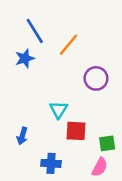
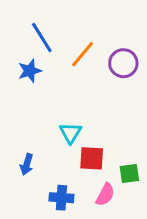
purple circle: (96, 78) -> (123, 63), moved
pink semicircle: (100, 167) -> (105, 195), moved

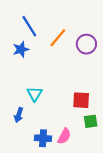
cyan triangle: (70, 133) -> (35, 94), moved
red square: (92, 158) -> (81, 100), moved
pink semicircle: (105, 195) -> (64, 136), moved

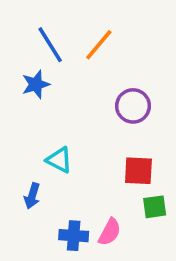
orange line: (58, 38) -> (99, 45), moved
purple circle: (86, 44) -> (133, 106), moved
cyan triangle: (35, 94) -> (59, 160), turned -35

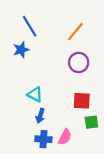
orange line: (99, 45) -> (75, 32), moved
blue arrow: (32, 196) -> (40, 116), moved

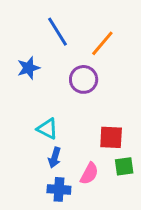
blue line: (30, 26) -> (57, 32), moved
purple circle: (79, 62) -> (84, 79), moved
pink semicircle: (65, 137) -> (89, 174), moved

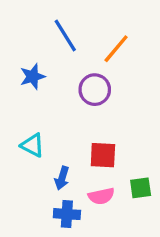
cyan triangle: (47, 129) -> (33, 145), moved
red square: (111, 137) -> (103, 155), moved
pink semicircle: (89, 174) -> (101, 196), turned 50

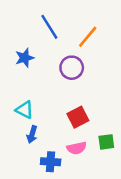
red square: (103, 155) -> (78, 117), turned -30
blue arrow: (62, 178) -> (32, 135), moved

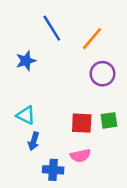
purple circle: (72, 68) -> (102, 74), moved
red square: (78, 117) -> (82, 123), turned 30
green square: (106, 142) -> (109, 120), moved

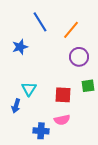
cyan triangle: (26, 115) -> (29, 89), moved, turned 35
green square: (109, 120) -> (88, 86), moved
blue arrow: (34, 141) -> (16, 106), moved

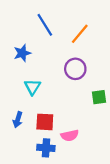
purple circle: (79, 57) -> (75, 69), moved
cyan triangle: (29, 89) -> (32, 87), moved
red square: (63, 95) -> (45, 122), moved

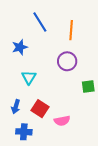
orange line: (80, 34) -> (71, 30), turned -36
red square: (45, 122) -> (40, 109), turned 30
blue cross: (46, 148) -> (24, 132), moved

